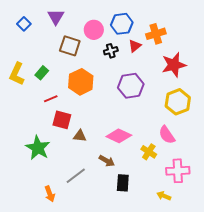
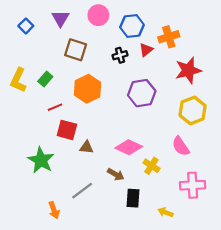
pink circle: (94, 30) -> (98, 15), moved
yellow cross: (149, 152) -> (151, 166), moved
yellow arrow: (164, 196) -> (166, 212), moved

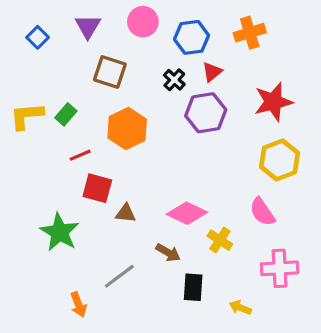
orange cross: (169, 37) -> (250, 33), moved
black cross: (120, 55) -> (174, 80), turned -32
yellow L-shape: (18, 80) -> (27, 116), turned 60
purple hexagon: (142, 93) -> (206, 113), moved

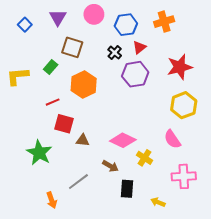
green rectangle: (66, 114) -> (51, 67), moved

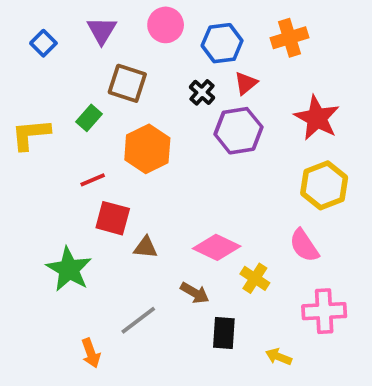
red star: (180, 67) -> (317, 118), turned -30

